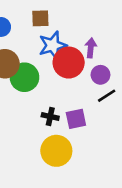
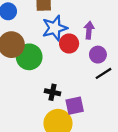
red circle: (69, 63) -> (69, 44), size x0.7
purple square: (76, 119) -> (75, 106), moved

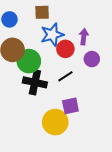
black line: (103, 73) -> (65, 76), moved
black cross: (52, 92) -> (35, 82), moved, size x1.6

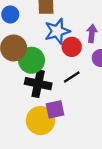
purple square: (70, 106) -> (55, 109), moved
yellow circle: (55, 122) -> (40, 121), moved

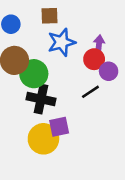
red circle: (72, 47) -> (94, 59), moved
black line: (72, 77) -> (90, 92), moved

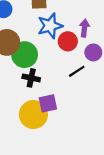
red circle: (94, 59) -> (68, 41), moved
black cross: (41, 99) -> (31, 78), size x0.7

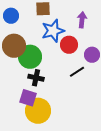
purple arrow: (84, 28) -> (82, 20), moved
purple square: (48, 103) -> (28, 98), moved, turned 30

